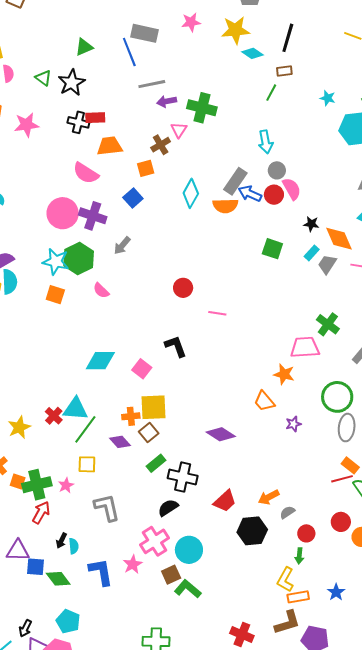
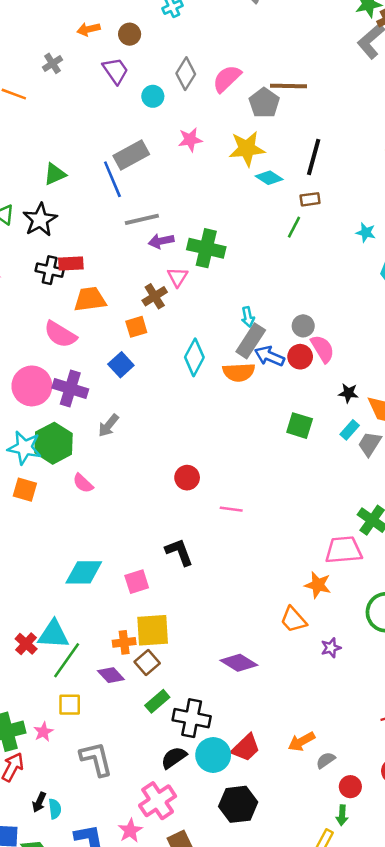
gray rectangle: (144, 33) -> (131, 155), turned -40
cyan arrow: (266, 142) -> (248, 317), moved, size x0.7
pink square: (142, 369) -> (137, 582), turned 36
black hexagon: (252, 531) -> (238, 804), moved
cyan circle: (189, 550) -> (213, 755), moved

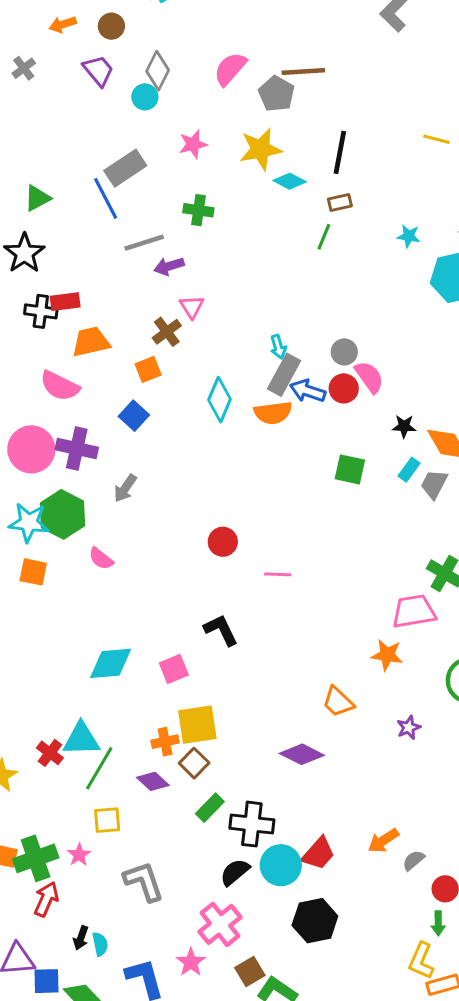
gray diamond: (186, 74) -> (158, 71), moved
green cross: (206, 248) -> (198, 210), moved, size x0.7
orange trapezoid: (293, 620) -> (338, 702), moved

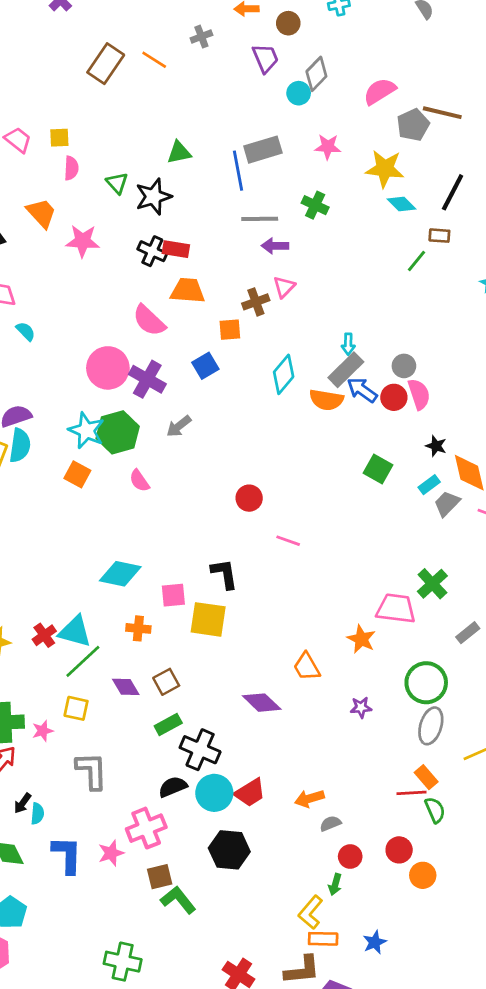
yellow square: (197, 725) -> (208, 619), moved
orange cross: (165, 742) -> (138, 628), moved

